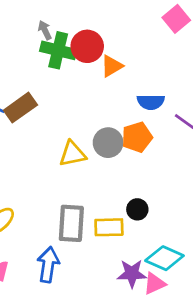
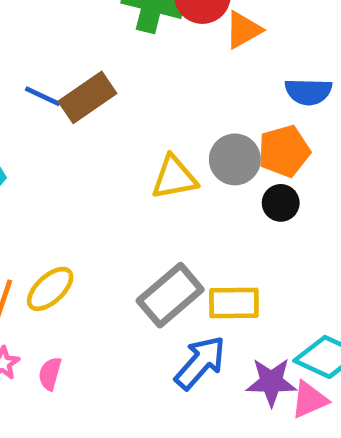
black circle: (137, 209) -> (281, 203), moved
gray rectangle: (71, 223) -> (170, 295), turned 45
blue arrow: (48, 265) -> (200, 363), moved, turned 32

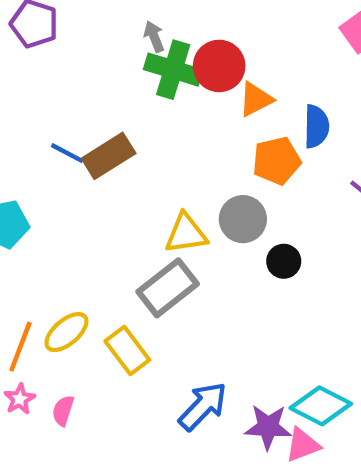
blue semicircle: (308, 92) -> (316, 126), moved, turned -93
orange pentagon: (284, 151) -> (277, 161), moved
gray rectangle: (170, 295) -> (168, 288), moved
yellow rectangle: (234, 303) -> (127, 350), moved, turned 51

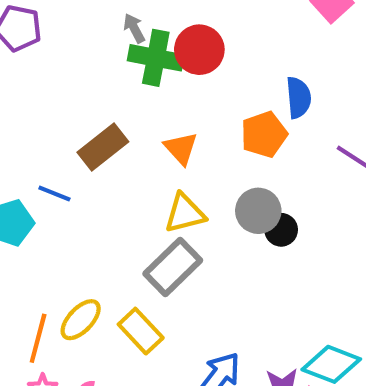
orange triangle: (256, 99) -> (181, 148), moved, turned -39
blue line: (67, 153) -> (54, 194), moved
gray circle: (243, 219) -> (258, 211), moved

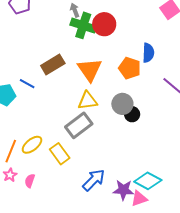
orange pentagon: (264, 134) -> (130, 68), turned 30
orange triangle: (181, 148) -> (90, 70), size x1.5

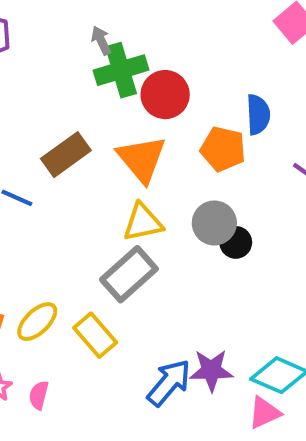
red circle: (104, 24) -> (165, 95), moved
green cross: (83, 25) -> (121, 70), turned -30
purple star: (123, 190) -> (211, 370), moved

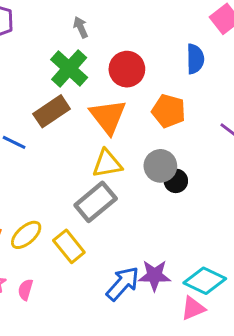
green cross: (121, 70) -> (69, 68), moved, turned -33
blue semicircle: (258, 115) -> (195, 59), moved

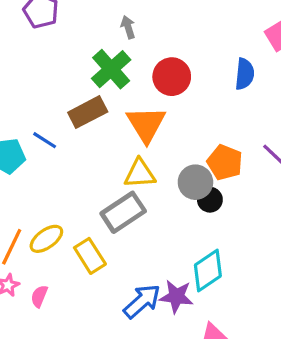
orange pentagon: (169, 111) -> (225, 162), moved
cyan diamond: (205, 281) -> (208, 270), moved, turned -66

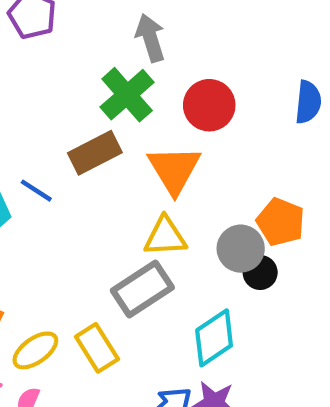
gray arrow: (128, 27) -> (150, 38), size x1.5
yellow ellipse: (46, 239) -> (35, 350), moved
cyan diamond: (208, 270) -> (214, 338), moved

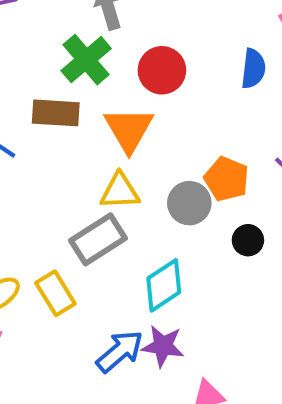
brown rectangle: (95, 153) -> (56, 113), turned 30
black circle: (260, 272) -> (248, 240), moved

